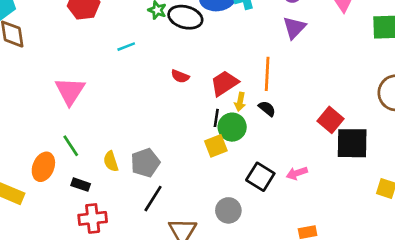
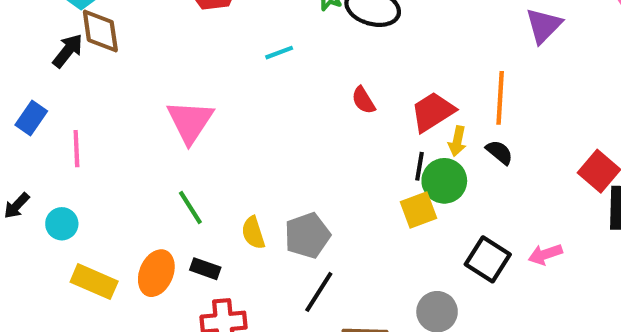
red semicircle: (180, 76) -> (363, 100), turned 36
orange ellipse: (43, 167) -> (156, 273), moved

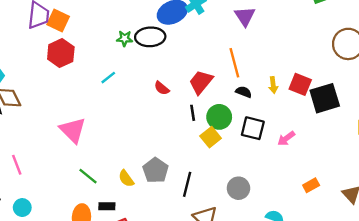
yellow arrow: (457, 141) -> (273, 85), moved
black line: (419, 166) -> (193, 113), moved
black square: (488, 259) -> (253, 128), moved
black line: (319, 292) -> (187, 184), moved

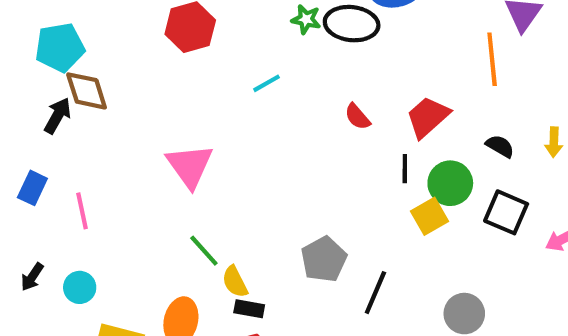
orange line: (234, 63) -> (492, 59), moved
yellow semicircle: (126, 178) -> (235, 282), moved
black rectangle: (107, 206) -> (249, 309), moved

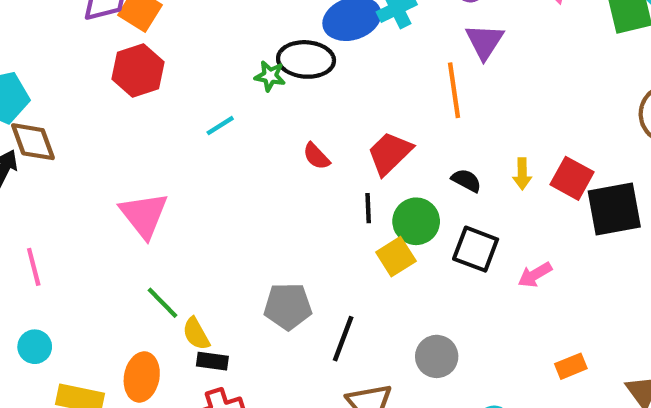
green star: (306, 19) -> (270, 76), moved
gray pentagon: (324, 259) -> (288, 306), turned 30

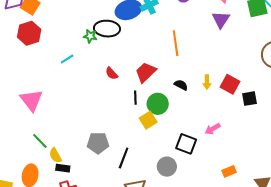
purple triangle: (484, 41) -> (221, 20), moved
black square: (614, 209) -> (250, 99), size x0.6
black square: (476, 249) -> (186, 144), moved

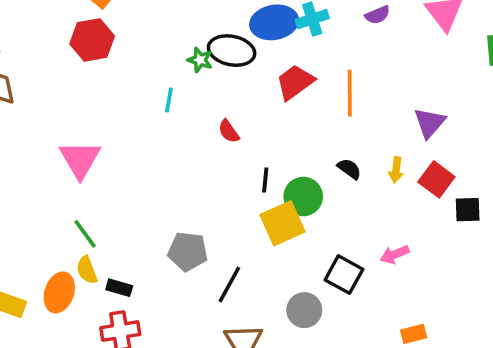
purple triangle: (221, 20) -> (430, 123), moved
cyan line: (67, 59) -> (169, 100), moved, turned -56
red trapezoid: (146, 72) -> (295, 82), moved
yellow square: (148, 120) -> (282, 223), size x1.4
yellow semicircle: (55, 155) -> (87, 270), moved

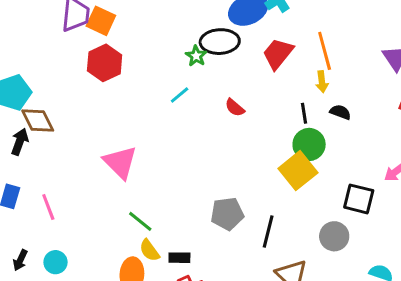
green star: (200, 60) -> (196, 56), turned 30
cyan line: (169, 100) -> (180, 95), turned 55
yellow arrow: (396, 170) -> (322, 82), moved
black line: (265, 180) -> (304, 113), moved

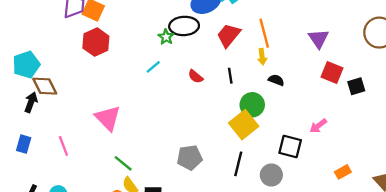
black line: (304, 113) -> (230, 76), moved
pink line: (48, 207) -> (63, 146), moved
black line: (268, 232) -> (238, 164), moved

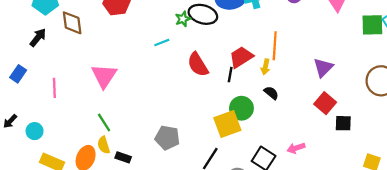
red trapezoid: (229, 35) -> (241, 57), moved
red semicircle: (195, 76) -> (198, 65), size x1.6
brown diamond: (45, 86) -> (72, 23), moved

